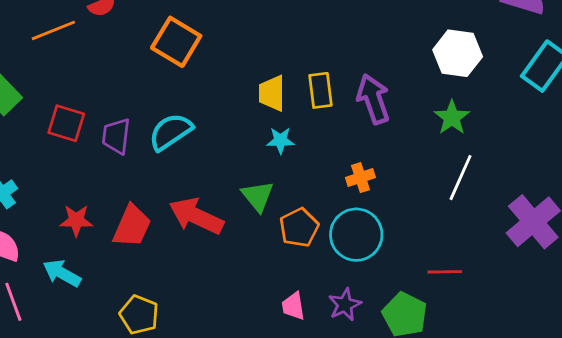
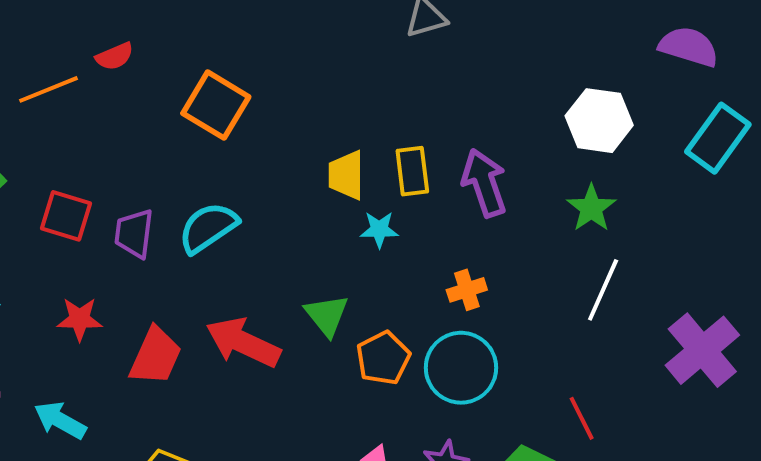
cyan star: (280, 140) -> (379, 230), moved
red star: (76, 220) -> (80, 319), moved
red line: (445, 272) -> (582, 418), turned 64

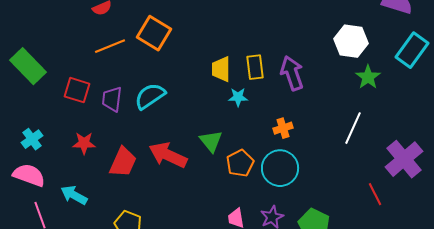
orange line: (48, 89) -> (110, 46), moved
green star: (591, 208) -> (368, 77), moved
red line: (582, 418) -> (375, 194), moved

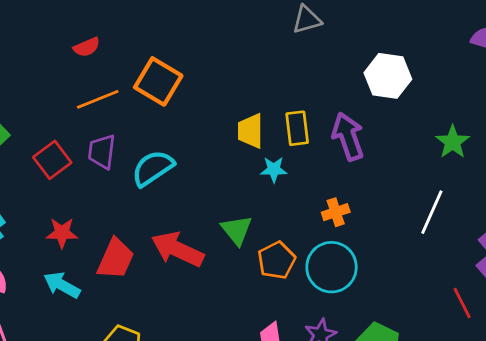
white hexagon: (351, 41) -> (388, 76), moved
red square: (77, 90) -> (52, 160), turned 36
purple trapezoid: (112, 99) -> (102, 152), moved
cyan arrow: (74, 195) -> (62, 285), moved

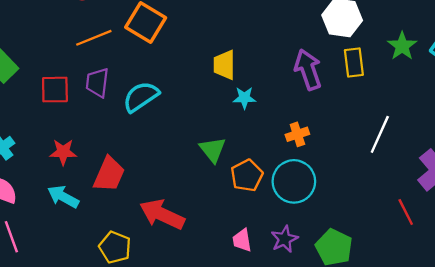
yellow rectangle: (297, 128) -> (354, 63), moved
green star: (453, 142) -> (402, 46), moved
red square: (52, 160) -> (55, 90), turned 36
red arrow: (177, 249) -> (162, 214), moved

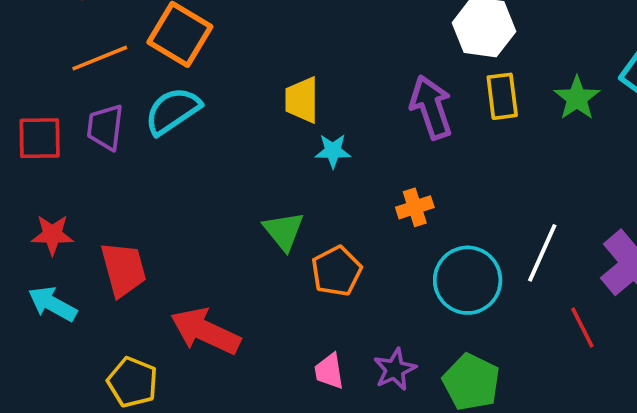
green star: (402, 46) -> (577, 98), moved
cyan semicircle: (141, 97) -> (173, 111), moved
white line: (380, 134) -> (542, 253), moved
red trapezoid: (109, 174) -> (123, 269), turned -39
cyan circle: (294, 181) -> (468, 280), moved

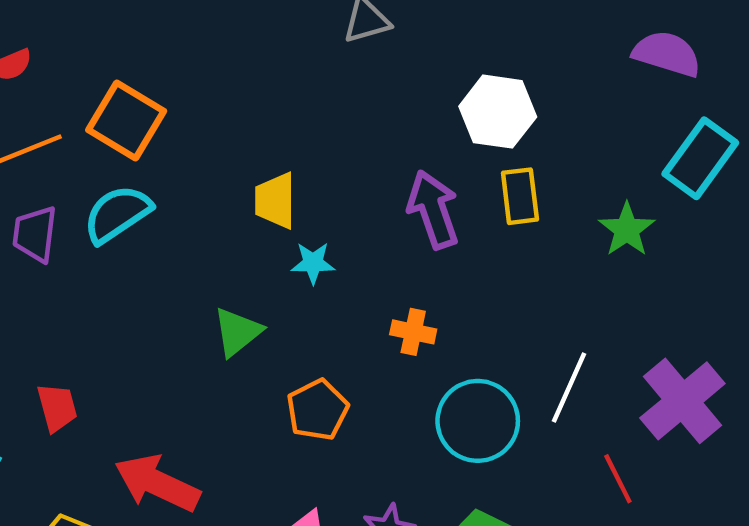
green star: (577, 98) -> (627, 230), moved
orange cross: (415, 207) -> (413, 332), turned 30
green triangle: (284, 231) -> (237, 332), moved, turned 30
red trapezoid: (123, 269) -> (57, 408), size x0.7

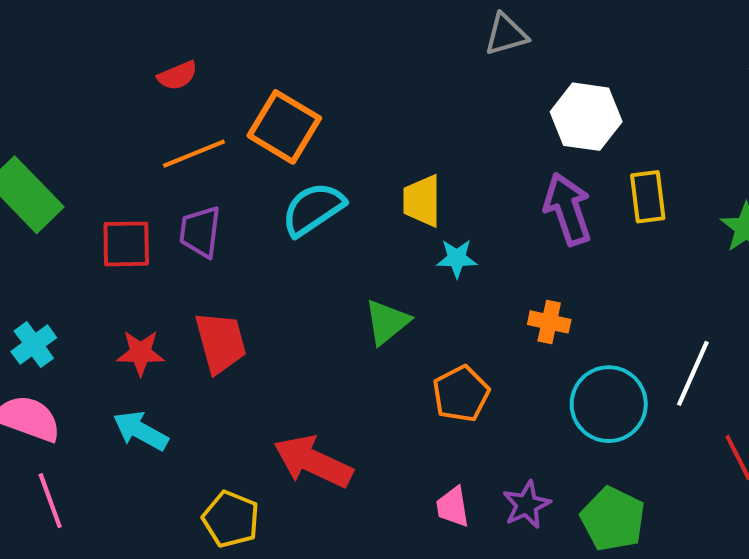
white hexagon: (498, 112) -> (586, 117), moved
cyan semicircle: (117, 214) -> (313, 209), moved
red trapezoid: (57, 408) -> (221, 343), moved, size x1.4

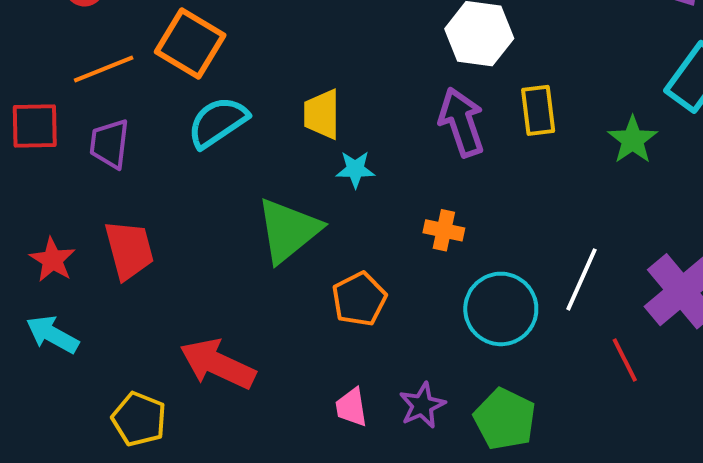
red square: (126, 244) -> (35, 126), moved
green triangle: (387, 322) -> (288, 230), size x1.5
red star: (141, 353) -> (52, 260), turned 30

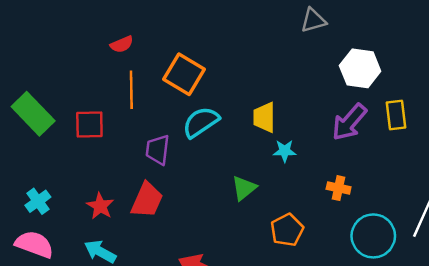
orange line: (104, 69) -> (131, 90), turned -69
purple arrow: (462, 122) -> (349, 122), turned -120
purple trapezoid: (109, 144) -> (158, 150), moved
green triangle: (288, 230) -> (244, 188), size x0.6
red trapezoid: (129, 250) -> (147, 200), turned 39

